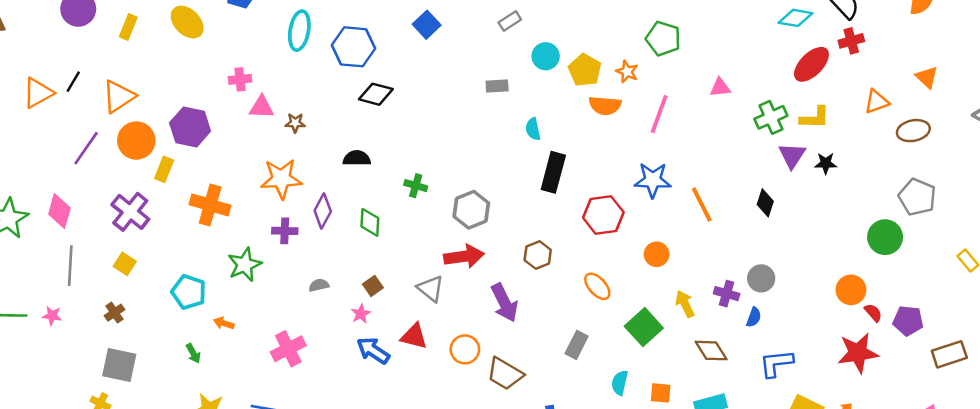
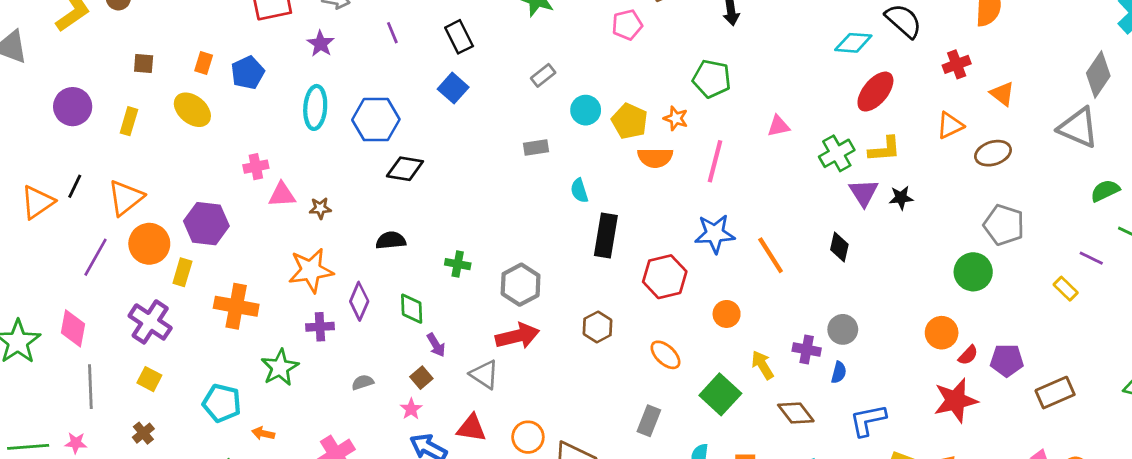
red cross: (851, 41) -> (957, 64), moved
purple arrow: (504, 303) -> (436, 345), moved, size x0.6
red semicircle: (873, 313) -> (968, 355), turned 90

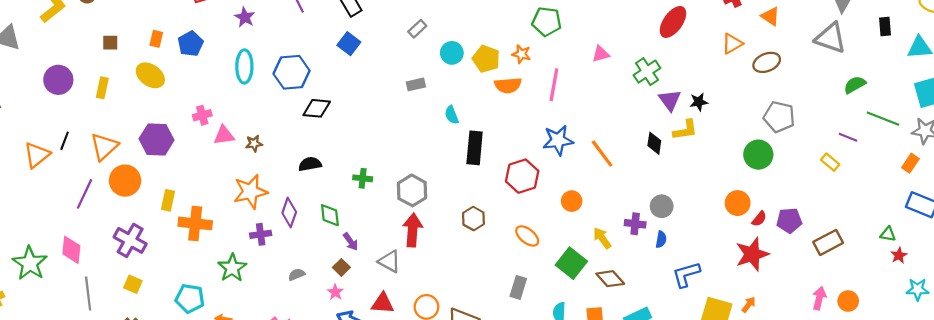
yellow L-shape: (884, 149) -> (685, 130), moved
purple hexagon: (206, 224) -> (157, 139), moved
yellow rectangle: (182, 272) -> (168, 200), moved
red arrow: (517, 336) -> (413, 230), turned -68
brown diamond: (796, 413) -> (610, 279), moved

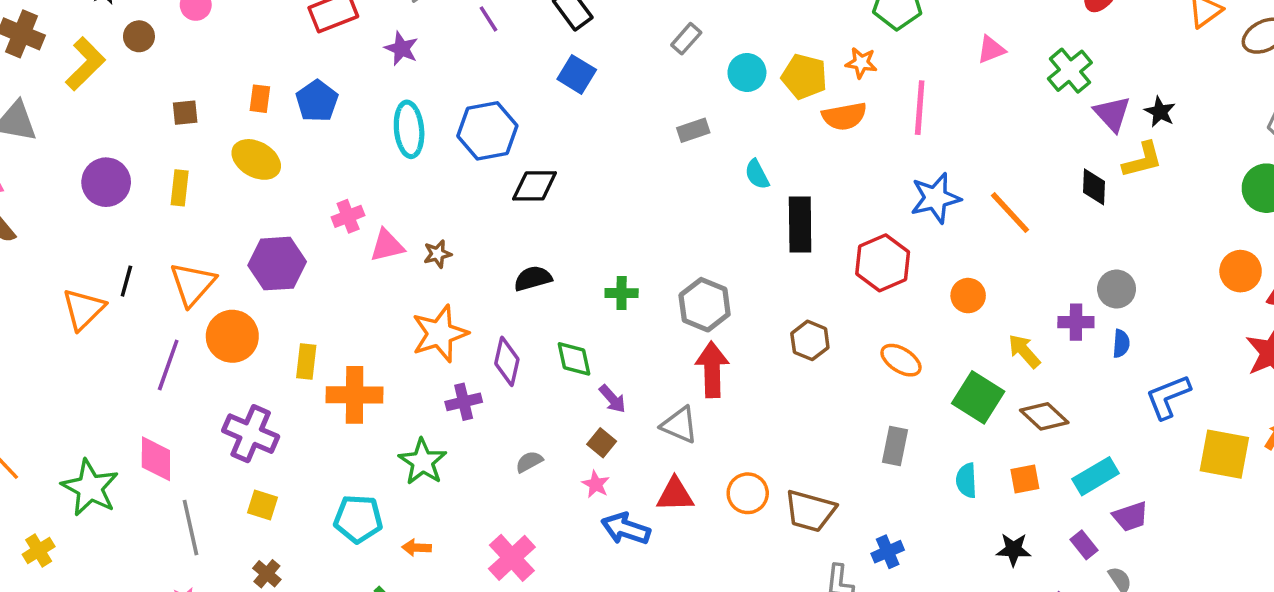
black star: (699, 102) -> (1160, 112), turned -30

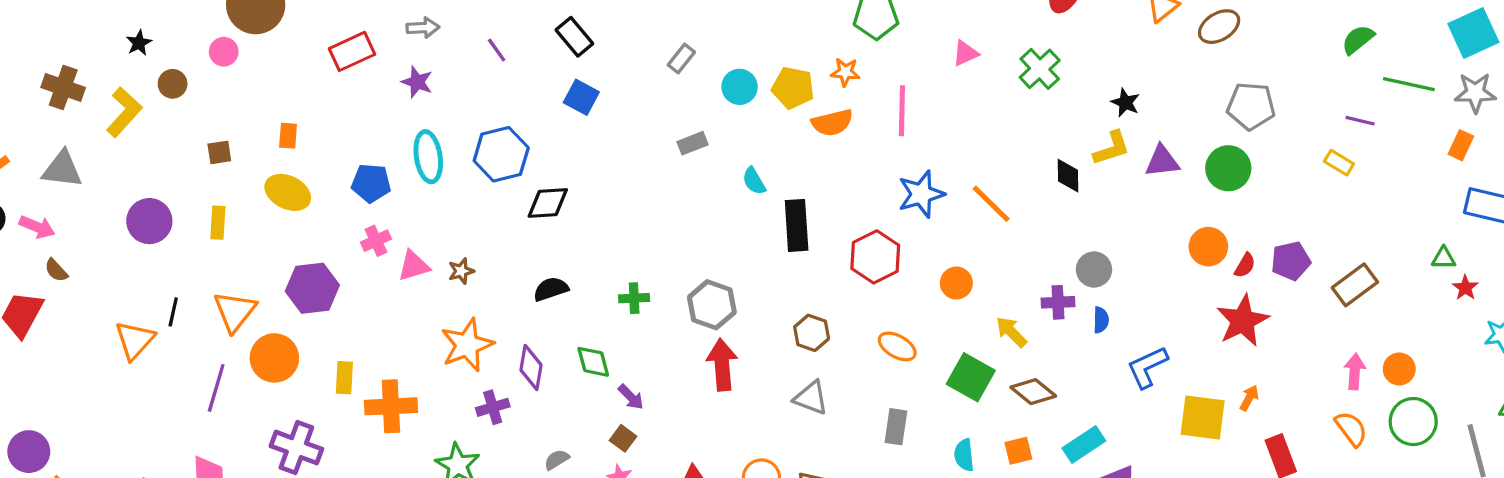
blue pentagon: (317, 101) -> (371, 183), moved, turned -30
purple triangle: (1112, 114) -> (1162, 161), moved, turned -51
gray triangle: (679, 425) -> (811, 398), moved

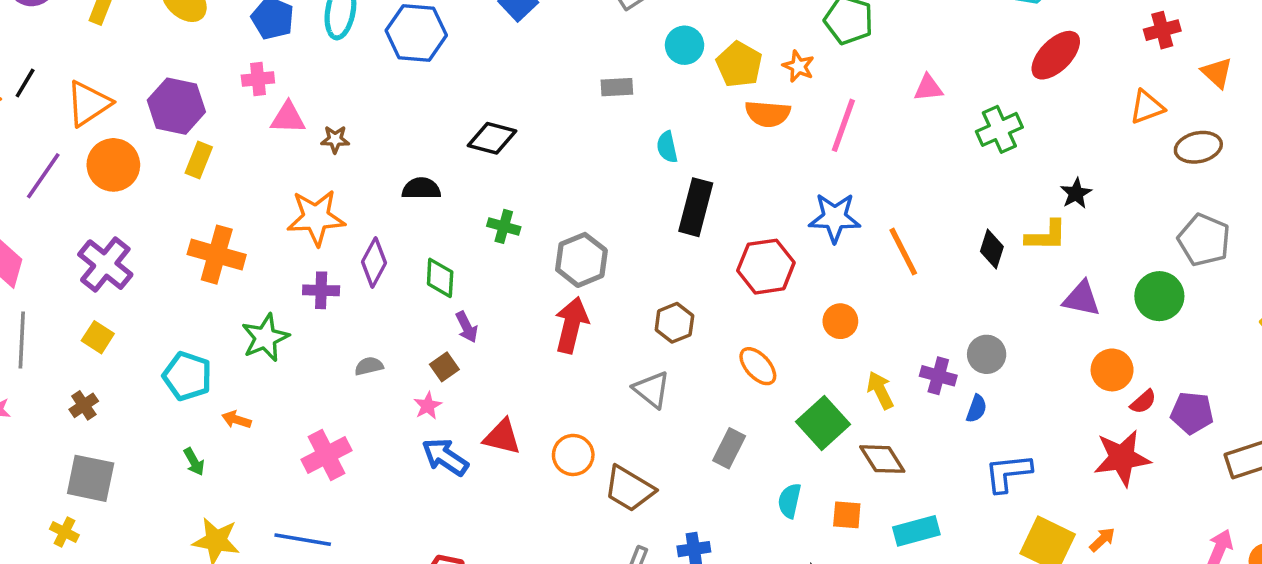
purple triangle: (1162, 161) -> (1082, 299), moved
black diamond: (548, 203) -> (492, 138), moved
yellow rectangle: (344, 378) -> (199, 160), moved

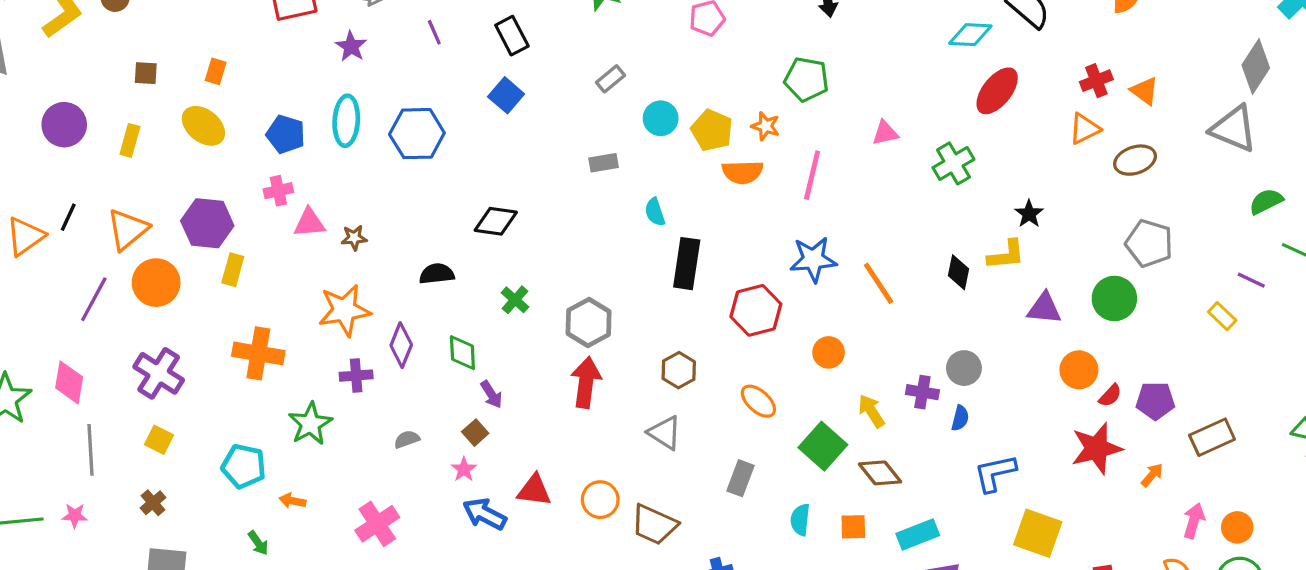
red cross: (1162, 30) -> (1096, 81), moved
green cross: (504, 226) -> (515, 300), turned 32
orange arrow: (1102, 540) -> (1152, 475), moved

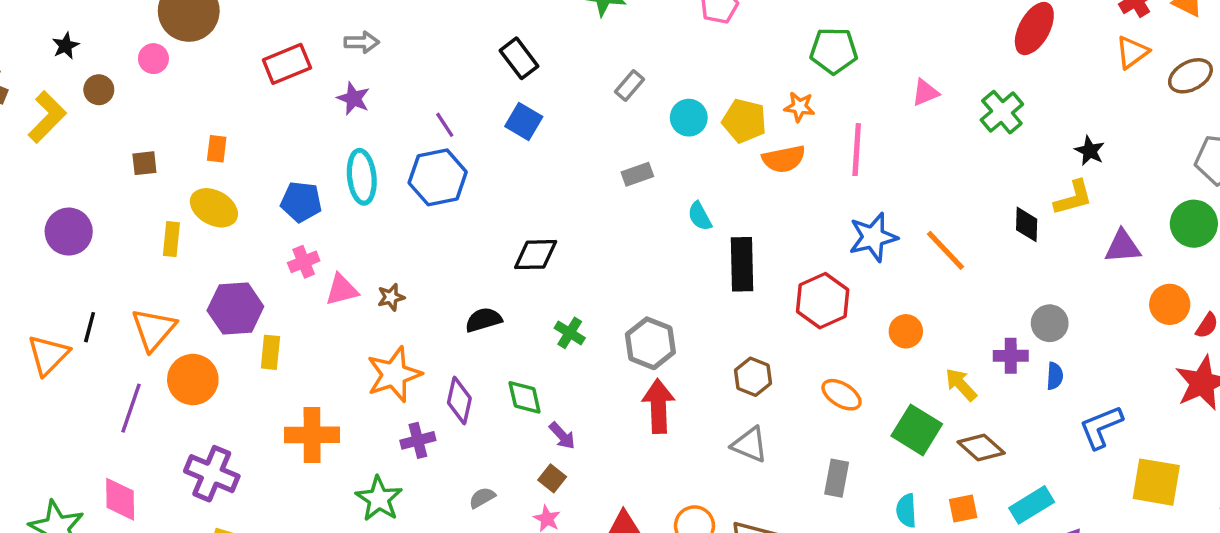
purple line: (434, 32) -> (445, 125), moved
yellow rectangle: (130, 140) -> (171, 239), moved

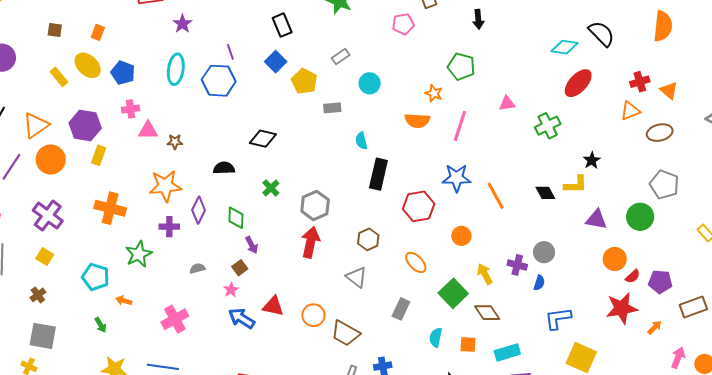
yellow pentagon: (744, 121) -> (304, 81), moved
blue pentagon: (301, 202) -> (123, 73), moved
black diamond: (1027, 224) -> (545, 193), turned -45
yellow rectangle: (171, 239) -> (59, 77), turned -60

